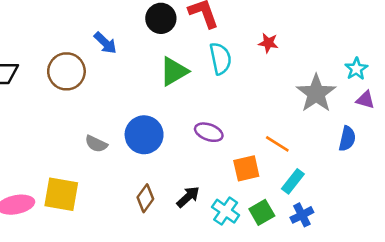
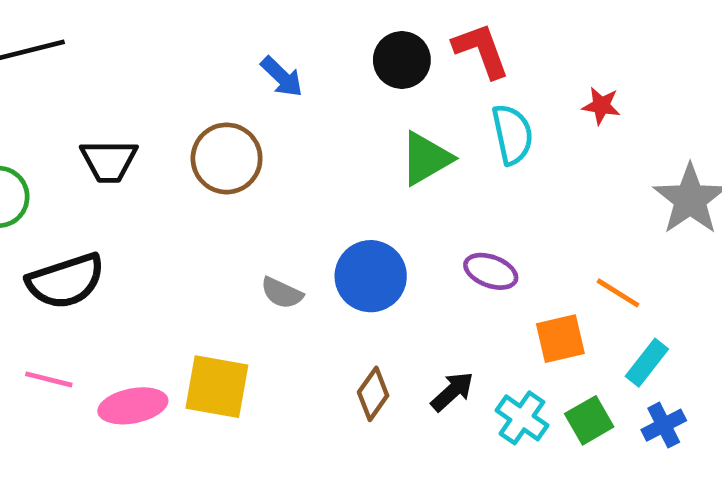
blue arrow: (105, 43) -> (282, 77), moved

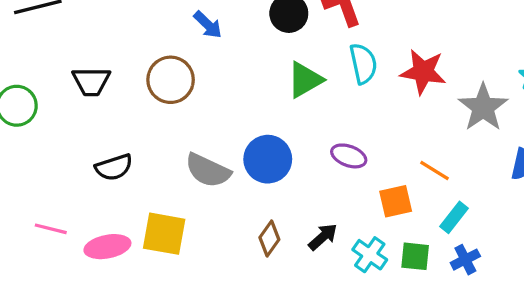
red star: (601, 106) -> (423, 72), moved, size x1.8
black semicircle: (66, 281) -> (114, 167), moved, size x0.7
gray semicircle: (282, 293) -> (208, 170), size x1.6
green square: (589, 420) -> (415, 256), turned 36

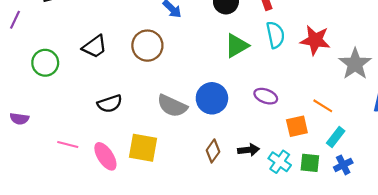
black trapezoid: (91, 81) -> (95, 47), turned -36
black arrow: (323, 237) -> (249, 150), turned 36
pink ellipse: (107, 247) -> (105, 156), turned 68

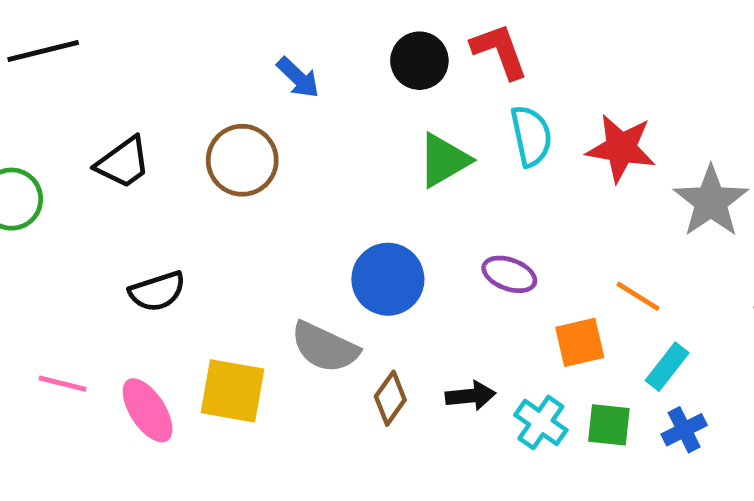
gray semicircle: (172, 106) -> (325, 347), moved

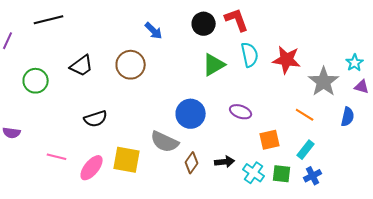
orange line: (638, 296) -> (305, 115), moved
pink ellipse: (148, 410) -> (92, 168), turned 72

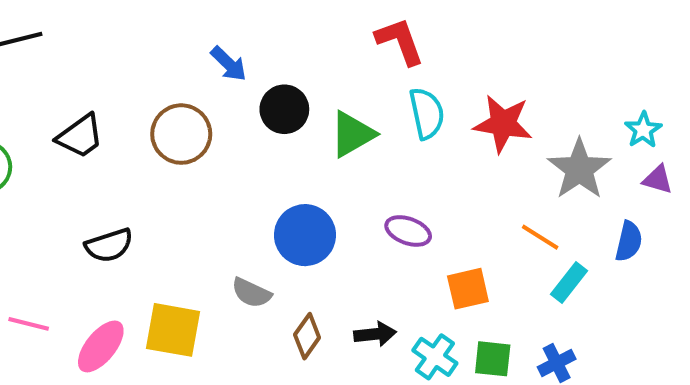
black circle: (204, 24) -> (284, 109), moved
gray semicircle: (165, 142) -> (251, 293), size x0.7
cyan rectangle: (306, 150) -> (569, 283), moved

